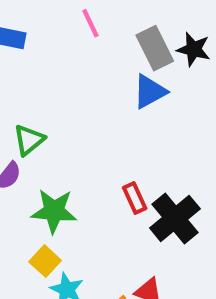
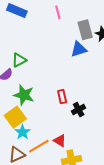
black cross: (175, 218) -> (79, 110), size x0.6
yellow square: (45, 261) -> (15, 117), size x1.5

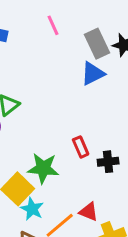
green star: (24, 95) -> (43, 168), moved
black cross: (79, 110) -> (108, 162), turned 32

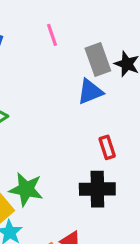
red rectangle: (81, 147) -> (107, 147), moved
black cross: (108, 162) -> (97, 189), size x1.5

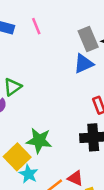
pink line: (52, 35) -> (36, 26), moved

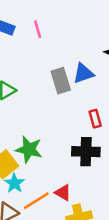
gray rectangle: (88, 39) -> (61, 81), moved

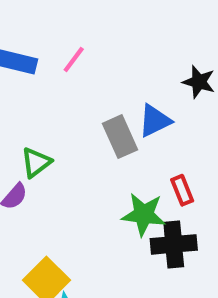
pink line: (38, 29) -> (74, 59), turned 60
green star: (29, 149) -> (144, 214), moved

